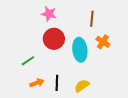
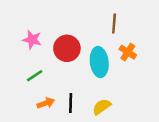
pink star: (49, 14) -> (32, 40), moved

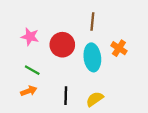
brown line: (114, 23) -> (92, 22), moved
green line: (35, 76) -> (32, 70), turned 63
orange arrow: (46, 103) -> (29, 91), moved

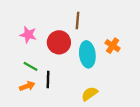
brown line: (92, 22) -> (78, 20), moved
black line: (66, 96) -> (48, 80), moved

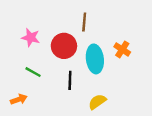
black line: (48, 80) -> (70, 80), moved
orange arrow: (27, 86) -> (19, 99), moved

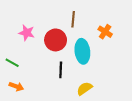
orange cross: (122, 49) -> (105, 32), moved
green line: (33, 72) -> (12, 63), moved
orange arrow: (19, 99) -> (16, 86), turned 40

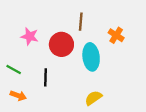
black line: (61, 70) -> (46, 77), moved

